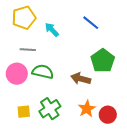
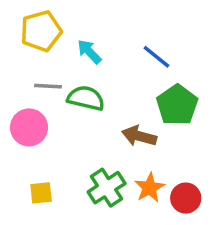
blue line: (91, 23) -> (156, 57), moved
green semicircle: (43, 72) -> (86, 98), moved
green cross: (50, 109) -> (107, 188), moved

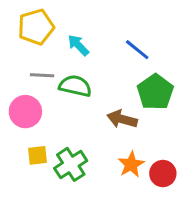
green cross: (107, 188) -> (71, 164), moved
yellow square: (41, 193) -> (37, 155), moved

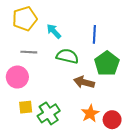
blue line: (137, 50) -> (94, 34), turned 54
green semicircle: (75, 86) -> (67, 56), moved

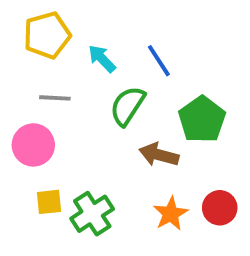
blue line: (94, 34) -> (159, 61), moved, turned -36
green semicircle: (67, 56) -> (127, 106), turned -70
red circle: (112, 120) -> (220, 208), moved

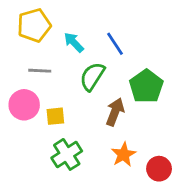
brown arrow: (159, 155) -> (115, 112), turned 96
yellow square: (49, 202) -> (55, 116), moved
red circle: (220, 208) -> (159, 169), moved

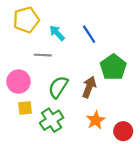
gray line: (40, 71) -> (43, 55), moved
green semicircle: (92, 76) -> (58, 87), moved
yellow square: (55, 116) -> (25, 108), moved

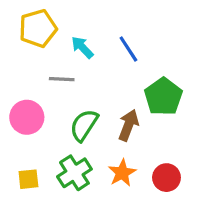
yellow square: (25, 108) -> (28, 179), moved
orange star: (96, 120) -> (122, 173), moved
red circle: (123, 131) -> (166, 178), moved

